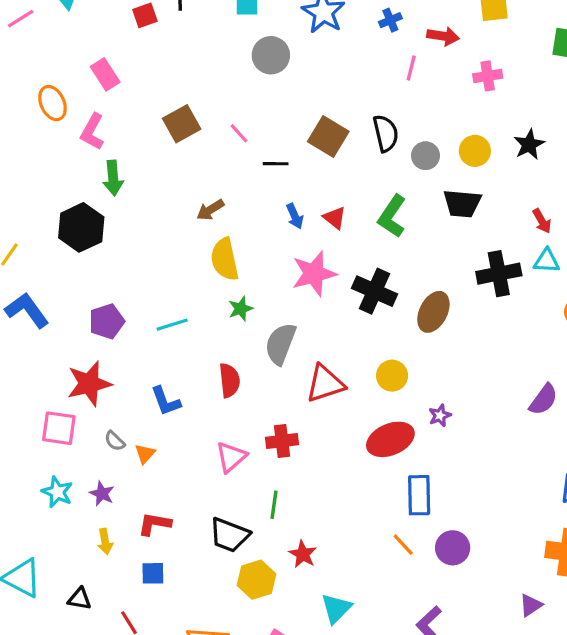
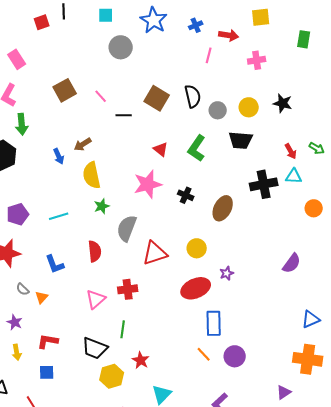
black star: (529, 145) -> (283, 103), turned -30
blue arrow: (295, 216) -> (59, 156), moved
black cross: (374, 291) -> (186, 195), size x0.6

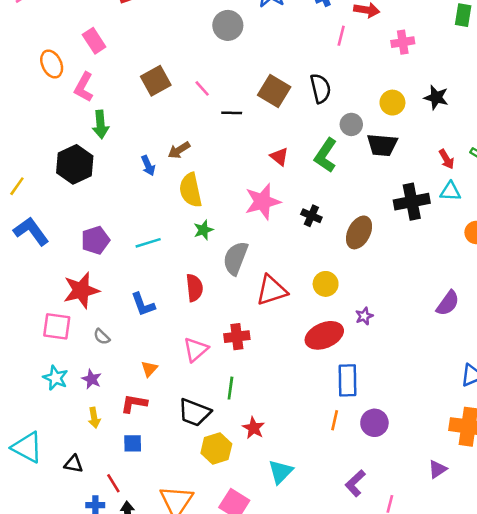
gray circle: (218, 110) -> (351, 124), moved
orange triangle: (42, 297) -> (149, 369), moved
orange line: (204, 354) -> (335, 420), turned 56

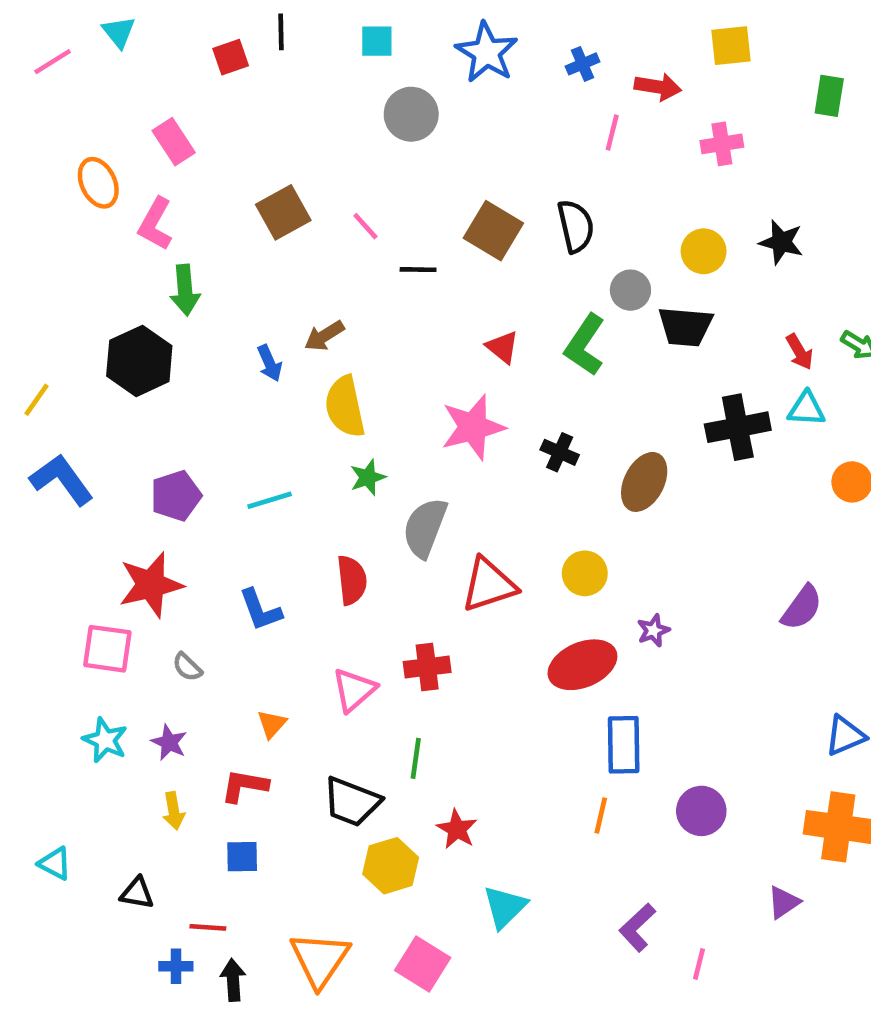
purple circle: (374, 423) -> (701, 811), moved
cyan triangle: (27, 447) -> (55, 863), size x0.6
red line: (113, 483) -> (208, 927), turned -54

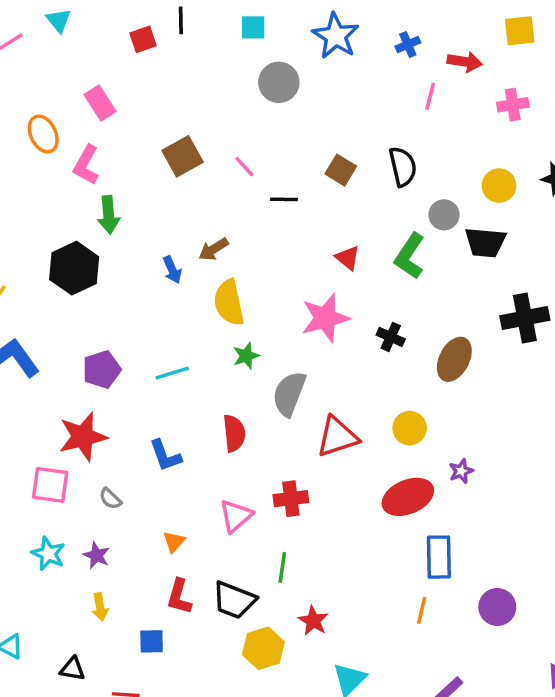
brown square: (493, 231) -> (341, 170), size x0.7
red L-shape: (244, 786) -> (179, 597), moved, turned -84

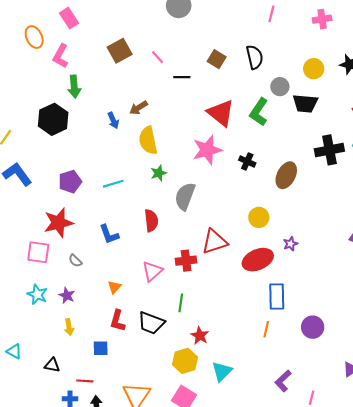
red triangle: (348, 258) -> (221, 113), size x1.8
red triangle: (337, 437) -> (215, 242), moved
yellow hexagon: (263, 648) -> (185, 361), moved

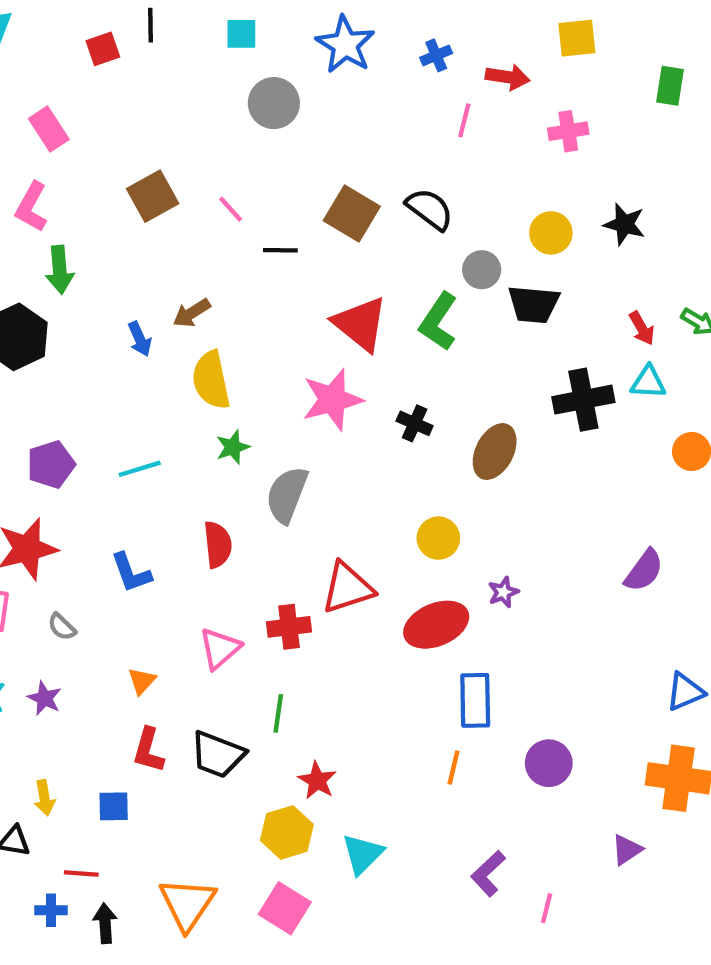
black semicircle: (255, 57) -> (430, 209), turned -40
brown square: (217, 59) -> (352, 213), size x1.4
yellow arrow: (69, 327) -> (44, 798), moved

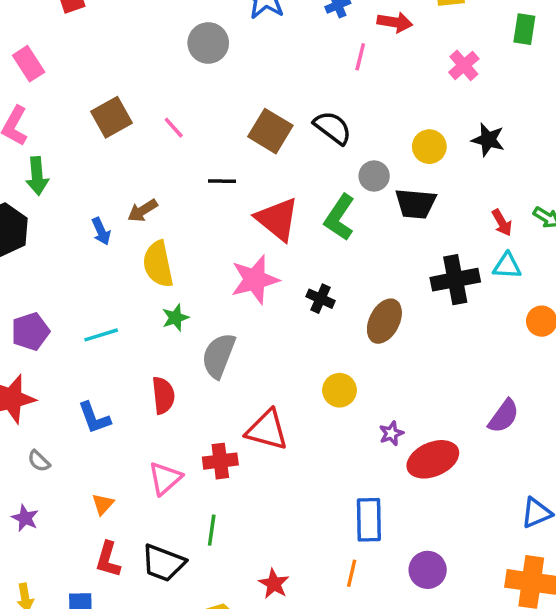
pink cross: (568, 131) -> (464, 65), moved, turned -32
black line: (280, 250) -> (222, 181), moved
red triangle: (347, 588) -> (267, 430), turned 33
red ellipse: (436, 625) -> (433, 459), moved
red star: (317, 780) -> (274, 584), moved

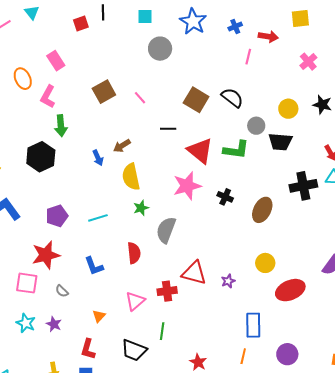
green L-shape: (339, 217) -> (236, 150), turned -116
yellow circle: (339, 390) -> (265, 263), moved
purple star: (391, 433) -> (228, 281), moved
red L-shape: (108, 559) -> (88, 349), moved

